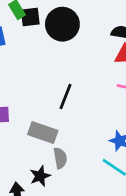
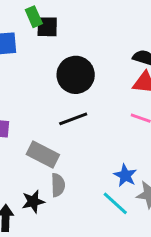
black circle: (62, 24) -> (76, 75), moved
black line: (66, 97) -> (73, 119), turned 40

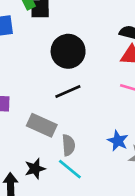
gray semicircle: (58, 185) -> (68, 145), moved
cyan line: (115, 203) -> (70, 169), moved

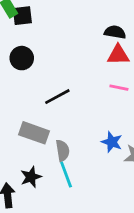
black circle: (68, 51) -> (22, 58), moved, size x0.7
cyan line: (70, 169) -> (66, 175), turned 35

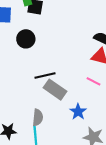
gray rectangle: (34, 133) -> (55, 90), moved
blue star: (112, 142) -> (78, 112), moved

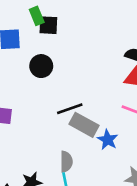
blue star: (78, 112) -> (108, 140), moved

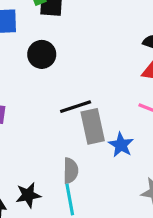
gray rectangle: (84, 125) -> (93, 126), turned 48

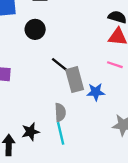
black line: (76, 107) -> (61, 66), turned 60
blue star: (121, 145) -> (96, 92), turned -30

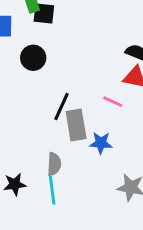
pink line: (115, 65) -> (113, 102), moved
black line: (61, 66) -> (61, 106), turned 70

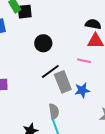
black circle: (33, 58) -> (43, 43), moved
black line: (61, 106) -> (50, 72), turned 42

